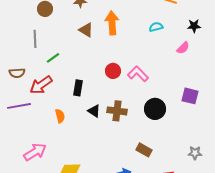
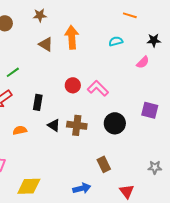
orange semicircle: (60, 116) -> (20, 130), turned -88
brown rectangle: (144, 150) -> (104, 164), turned 35

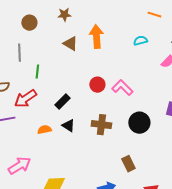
green line: (13, 72) -> (37, 72), turned -48
black rectangle: (38, 102) -> (62, 102), turned 35
black triangle: (54, 125) -> (68, 126), moved

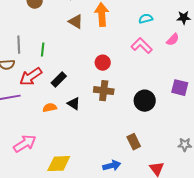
gray line: (19, 53) -> (19, 45), moved
pink L-shape: (122, 88) -> (142, 46), moved
black rectangle: (62, 102) -> (59, 80), moved
brown cross: (101, 125) -> (104, 91), moved

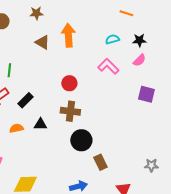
black star: (184, 18) -> (139, 40), moved
purple square: (180, 88) -> (146, 94), moved
black circle: (145, 101) -> (81, 140), moved
black triangle: (74, 104) -> (40, 124), turned -32

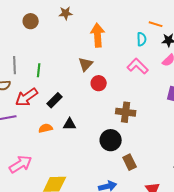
orange line: (126, 13) -> (156, 24), moved
cyan semicircle: (112, 39) -> (142, 39), turned 104
brown triangle: (42, 42) -> (86, 64), moved, turned 42
brown cross: (70, 111) -> (126, 112), moved

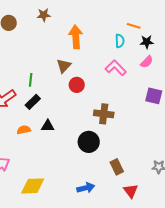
green line: (39, 70) -> (31, 80), moved
brown rectangle: (130, 162) -> (117, 167), moved

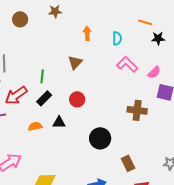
orange arrow: (76, 37) -> (87, 33), size x0.6
cyan semicircle: (120, 41) -> (117, 38), moved
pink semicircle: (147, 62) -> (154, 72), moved
red circle: (77, 85) -> (77, 99), moved
brown cross: (104, 114) -> (137, 110), moved

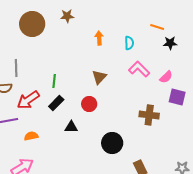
brown circle: (20, 19) -> (32, 24), size x1.6
brown triangle: (75, 62) -> (99, 77), moved
orange semicircle: (35, 126) -> (31, 136), moved

